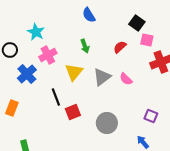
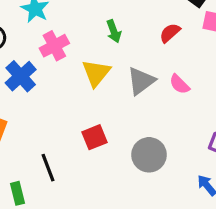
black line: (56, 97) -> (48, 168), moved

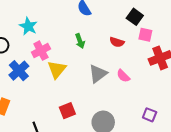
red semicircle: (170, 33) -> (117, 42), turned -120
yellow triangle: (96, 73) -> (57, 70), moved

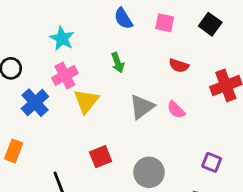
black square: (135, 17) -> (210, 24), moved
cyan star: (28, 26) -> (62, 38), moved
pink square: (145, 35) -> (165, 23), moved
red semicircle: (117, 42) -> (179, 66), moved

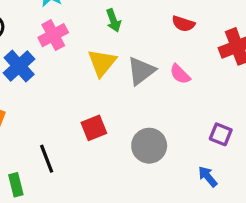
yellow triangle: (86, 101) -> (102, 63), moved

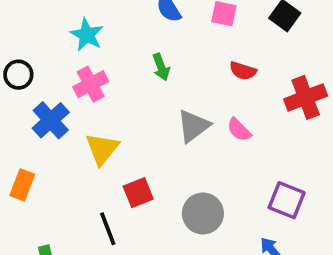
yellow triangle: (102, 63) -> (102, 149), moved
purple square: (221, 134) -> (287, 200), size x1.4
black line: (47, 159) -> (108, 229), moved

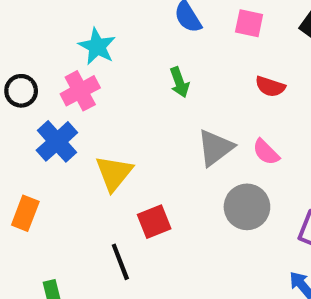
pink cross: (91, 84) -> (80, 91), moved
gray circle: (203, 213) -> (247, 207), moved

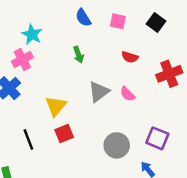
yellow triangle: (114, 173) -> (56, 106), moved
gray circle: (247, 207) -> (117, 145), moved
black line: (120, 262) -> (28, 139), moved

